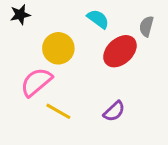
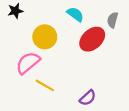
purple semicircle: (114, 111) -> (88, 98), moved

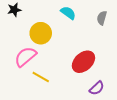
red ellipse: (92, 39) -> (83, 62), moved
purple semicircle: (88, 98) -> (97, 88), moved

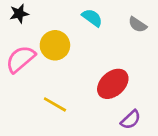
gray semicircle: (102, 18) -> (138, 25), turned -72
pink semicircle: (25, 57) -> (21, 59), moved

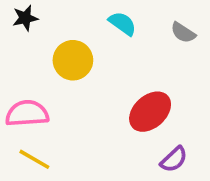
pink semicircle: (21, 59) -> (27, 113), moved, turned 36
yellow line: (55, 104) -> (34, 159), moved

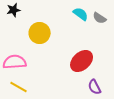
cyan semicircle: (122, 23) -> (81, 14), moved
purple semicircle: (174, 159) -> (95, 87), turned 105

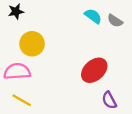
yellow circle: (40, 33) -> (32, 44), moved

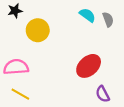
gray semicircle: (115, 21) -> (108, 19), turned -144
yellow circle: (32, 44) -> (38, 30), moved

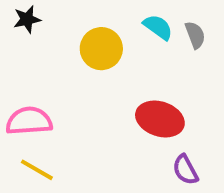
yellow circle: (38, 30) -> (101, 49), moved
red ellipse: (89, 66) -> (160, 119), turned 60

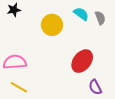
red ellipse: (160, 119) -> (82, 61), turned -70

